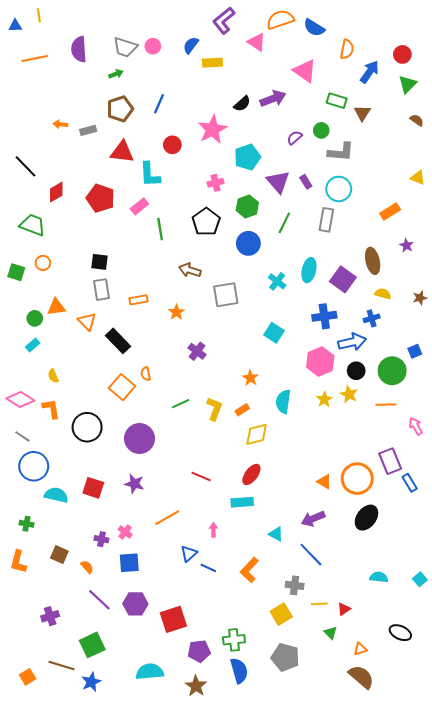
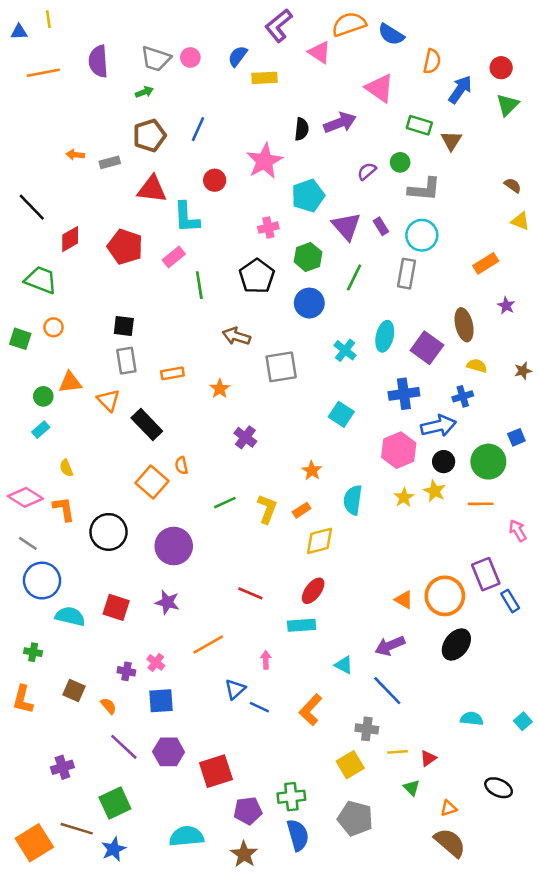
black semicircle: (242, 104) -> (302, 129), turned -42
brown semicircle: (417, 120) -> (513, 185), moved
orange square: (28, 677) -> (34, 843), size x1.8

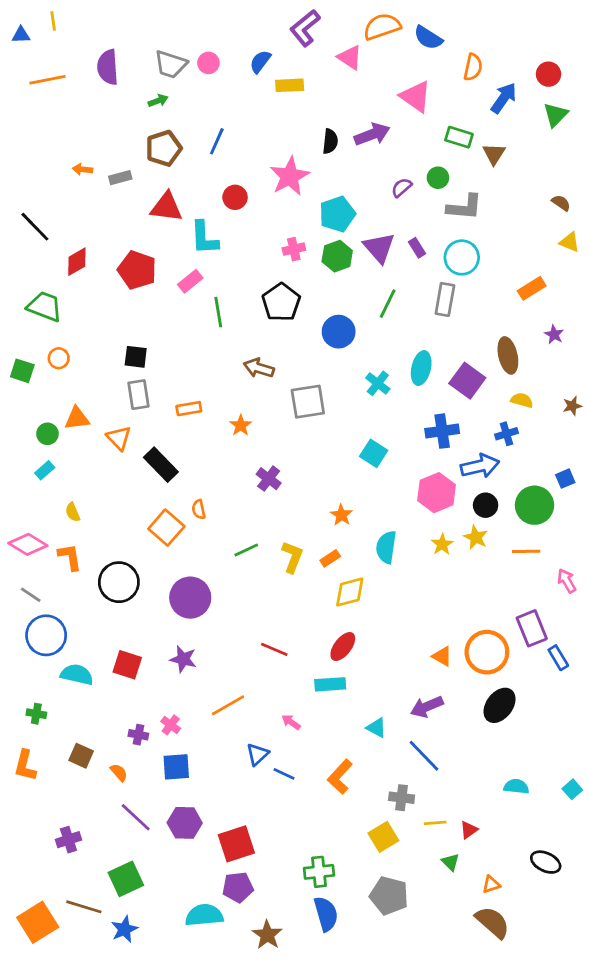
green hexagon: (308, 257) -> (337, 256), moved
pink arrow: (266, 660) -> (291, 722), turned -54
purple pentagon: (248, 811) -> (238, 887), moved

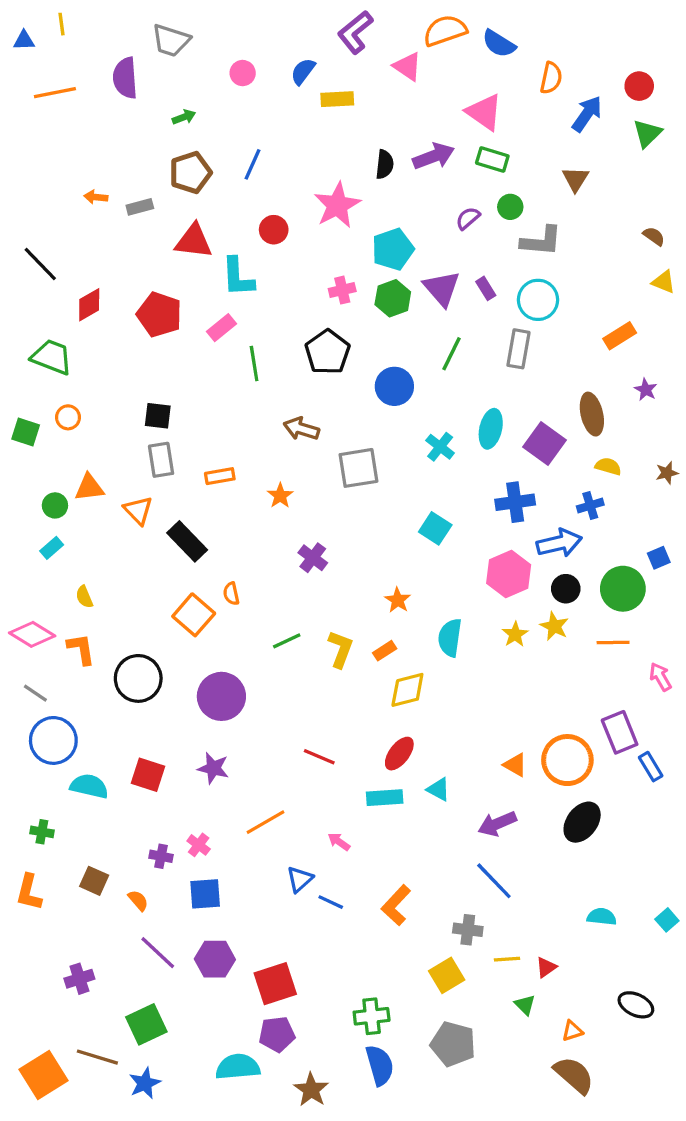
gray trapezoid: (171, 64) -> (171, 40), moved
green rectangle: (459, 137) -> (492, 160), moved
cyan triangle: (376, 728) -> (438, 789), moved

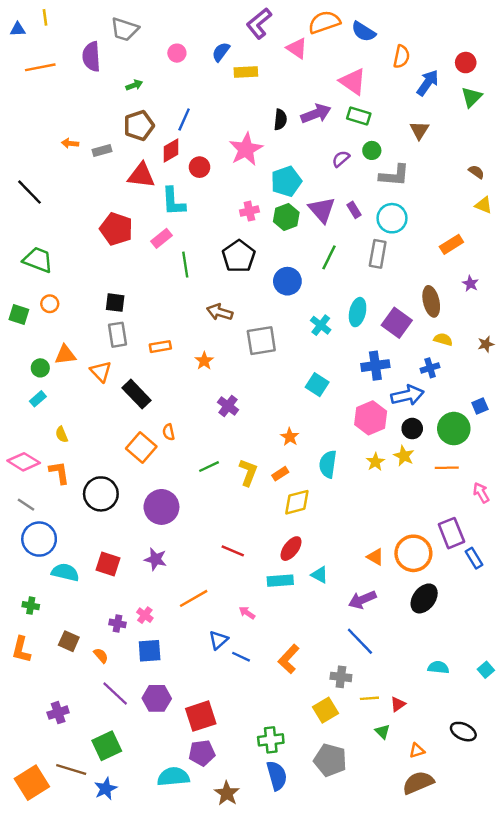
red diamond: (89, 305) -> (171, 150), moved
brown semicircle: (574, 1075) -> (418, 783), turned -64

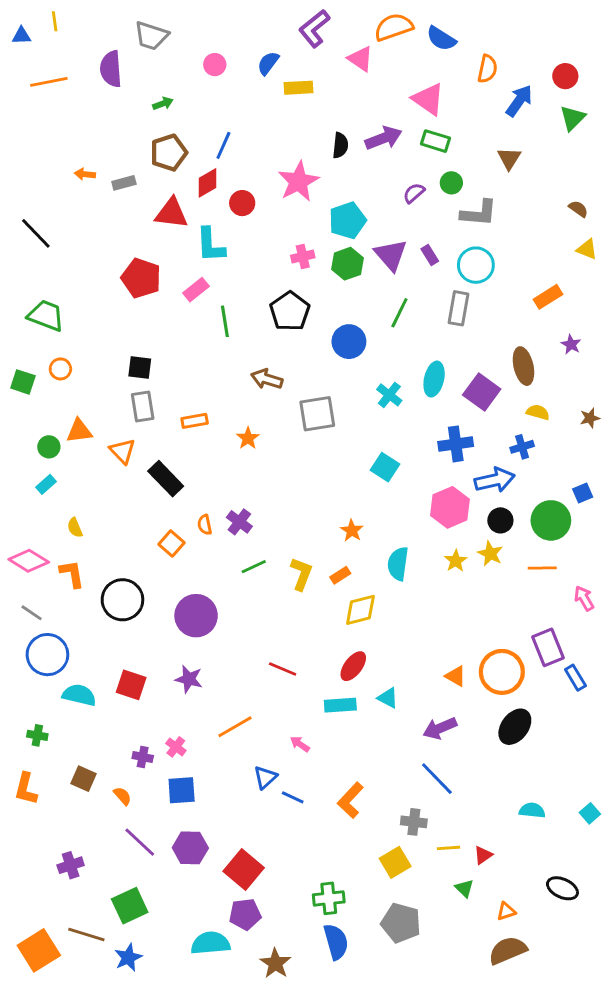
purple cross: (228, 406) -> (239, 522), moved
orange square: (141, 448) -> (172, 544), size x0.7
red square: (201, 716) -> (244, 870), turned -32

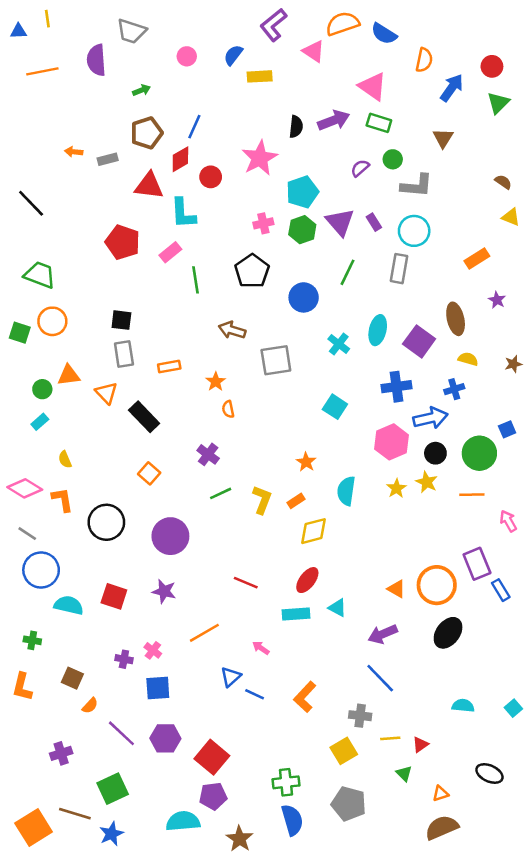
orange circle: (60, 369) -> (52, 321), size x1.5
orange semicircle: (205, 525) -> (228, 409), moved
orange semicircle: (122, 796) -> (90, 706), moved, turned 84

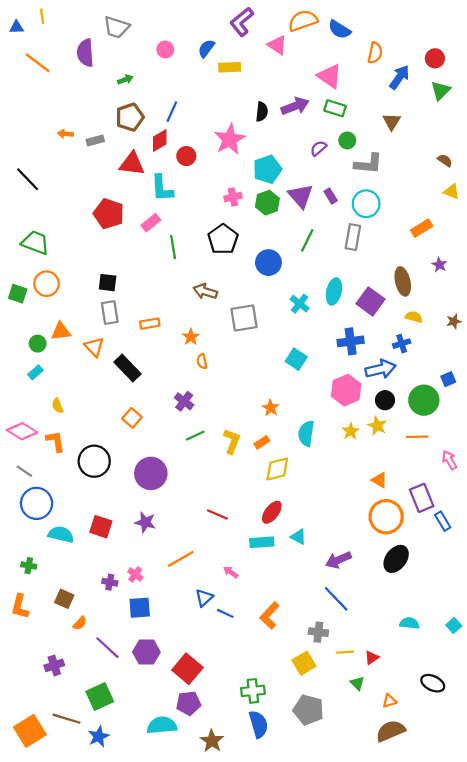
orange line: (42, 71) -> (38, 63), turned 48
orange triangle: (397, 589) -> (379, 480), moved

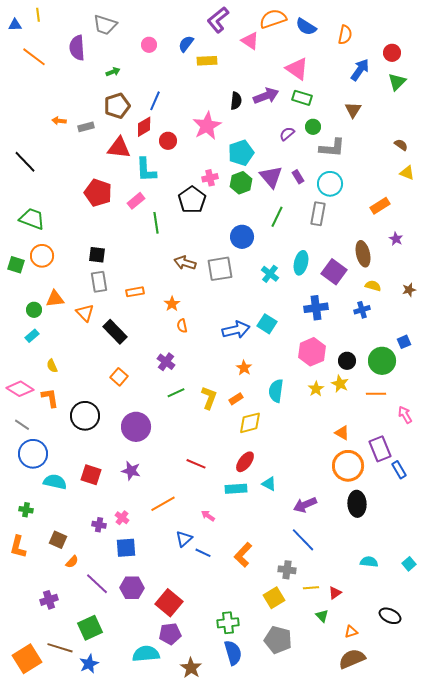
orange semicircle: (375, 53) -> (345, 35), moved
black pentagon: (223, 239) -> (192, 200), moved
gray square: (244, 318) -> (220, 269), moved
blue arrow: (381, 369) -> (236, 330), moved
black ellipse: (396, 559) -> (357, 504), turned -40

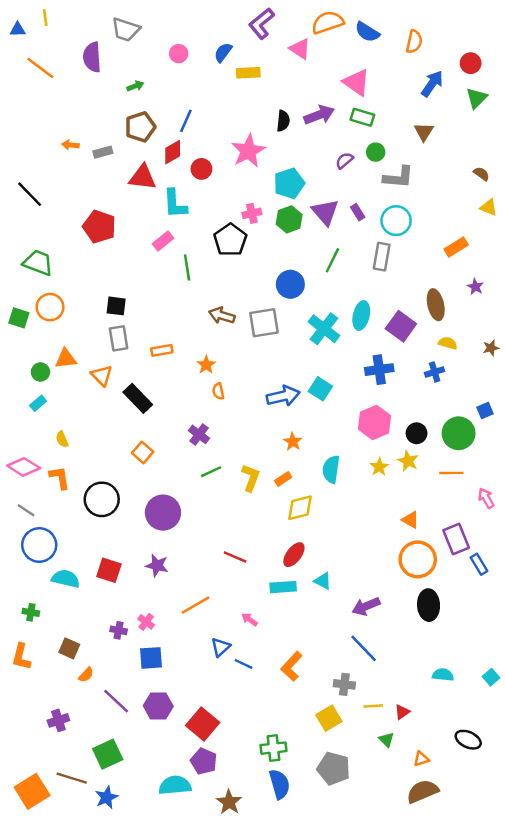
red pentagon: (98, 193) -> (99, 227), moved
cyan cross: (270, 274) -> (324, 329), size x1.5
purple pentagon: (170, 634) -> (204, 761), turned 30

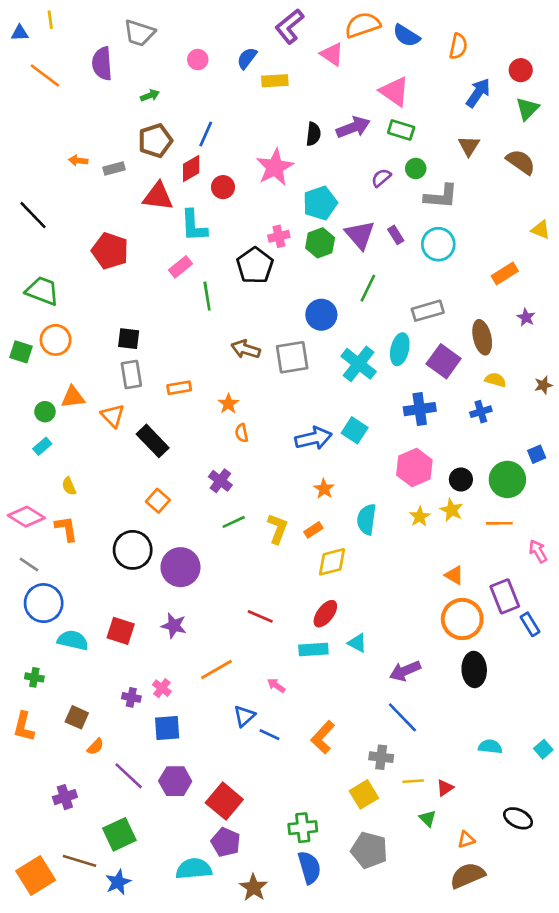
brown semicircle: (481, 174) -> (521, 162), moved, size x1.6
gray rectangle: (382, 257) -> (428, 311), moved, turned 64
black circle: (102, 499) -> (133, 550), moved

